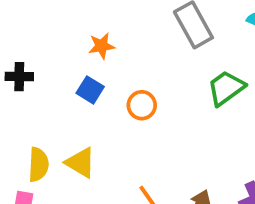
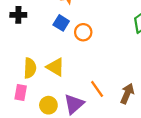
orange circle: (142, 105) -> (83, 32), moved

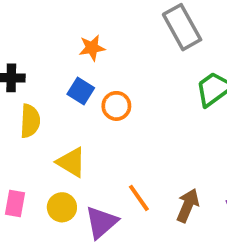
yellow semicircle: (30, 68) -> (30, 121), moved
yellow circle: (48, 105) -> (62, 207), moved

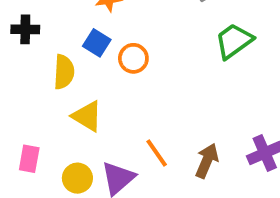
yellow semicircle: (30, 121) -> (64, 72), moved
yellow circle: (62, 207) -> (77, 178), moved

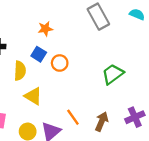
green trapezoid: (234, 41) -> (113, 74), moved

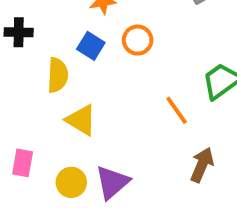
orange circle: (60, 63) -> (138, 40), moved
orange line: (73, 117) -> (177, 110), moved

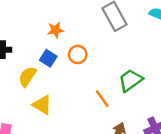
yellow semicircle: (58, 75) -> (27, 77), turned -150

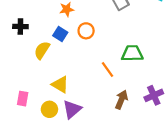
green trapezoid: (130, 80) -> (132, 53), turned 35
yellow triangle: (42, 105) -> (60, 85), moved

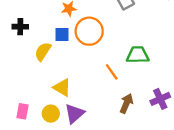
orange circle: (86, 31) -> (89, 31), size x1.6
blue square: (60, 34) -> (62, 35), turned -32
pink rectangle: (23, 99) -> (23, 111), moved

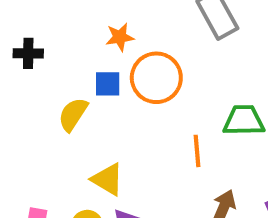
black cross: (20, 27) -> (28, 53), moved
orange line: (112, 72) -> (197, 151), turned 30

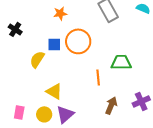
orange star: (120, 37) -> (60, 13), moved
black cross: (28, 53) -> (15, 29), turned 32

